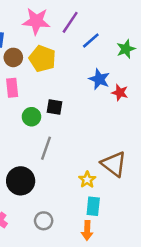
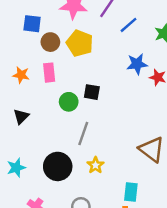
blue star: (99, 79) -> (137, 64), turned -30
yellow star: (87, 180) -> (96, 165), moved

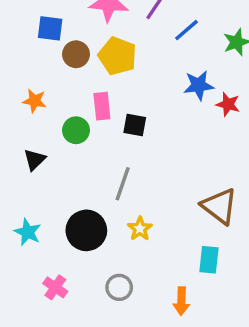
pink rectangle: (49, 73) -> (102, 106), moved
green circle: (69, 102) -> (76, 130), moved
cyan star: (16, 168) -> (28, 232), turned -30
cyan rectangle: (131, 192) -> (209, 260), moved

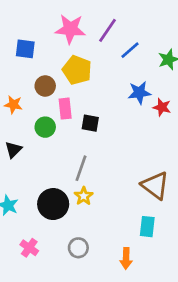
brown circle: (76, 54) -> (45, 86), moved
yellow star: (140, 229) -> (84, 196), moved

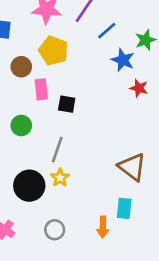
blue star: (139, 93) -> (123, 60), moved, turned 30
green circle: (45, 127) -> (21, 126), moved
orange arrow: (126, 258) -> (103, 227), moved

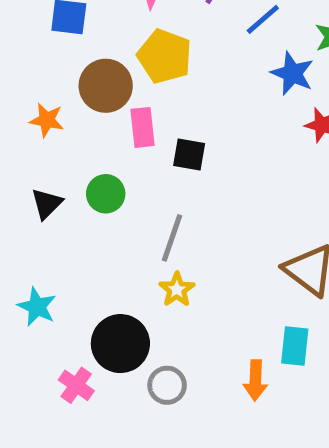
brown circle: (21, 67) -> (106, 86), size x1.4
black circle: (29, 186) -> (120, 344), moved

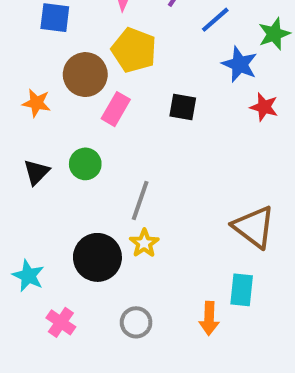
pink rectangle: (143, 127) -> (116, 109), turned 36
black square: (189, 154) -> (183, 107), moved
cyan star: (37, 307) -> (28, 276), moved
black circle: (120, 344) -> (97, 257), moved

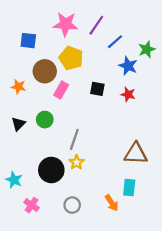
red star: (264, 107) -> (128, 94), moved
brown triangle: (254, 227) -> (136, 154), turned -35
orange arrow: (209, 318) -> (112, 203), turned -35

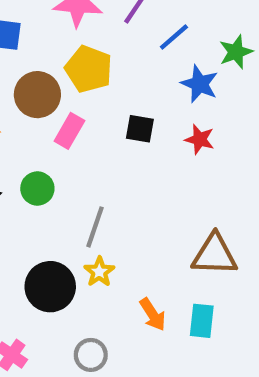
orange arrow: (112, 203) -> (153, 314), moved

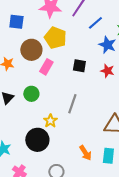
gray line: (95, 227) -> (72, 104), moved
yellow star: (99, 272) -> (50, 121), moved

